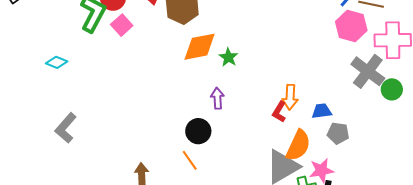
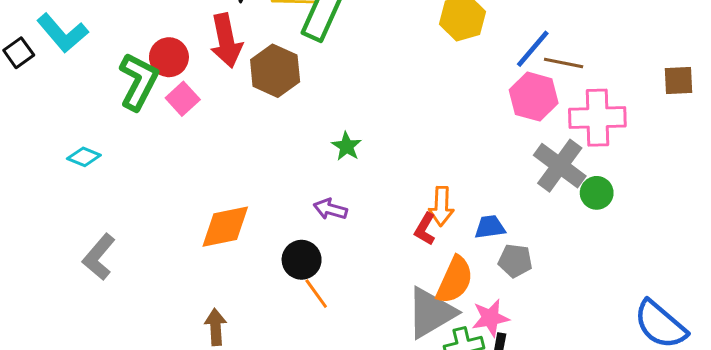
orange diamond: (200, 47) -> (225, 227), moved
purple arrow: (217, 98) -> (330, 209), turned -70
orange line: (190, 160) -> (316, 294), moved

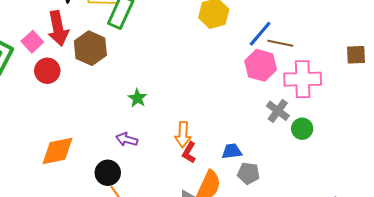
red circle: (169, 57) -> (47, 71), moved
pink square: (183, 99) -> (32, 42), moved
gray cross: (560, 166) -> (278, 111), size x0.7
orange arrow: (441, 206) -> (183, 135), moved

